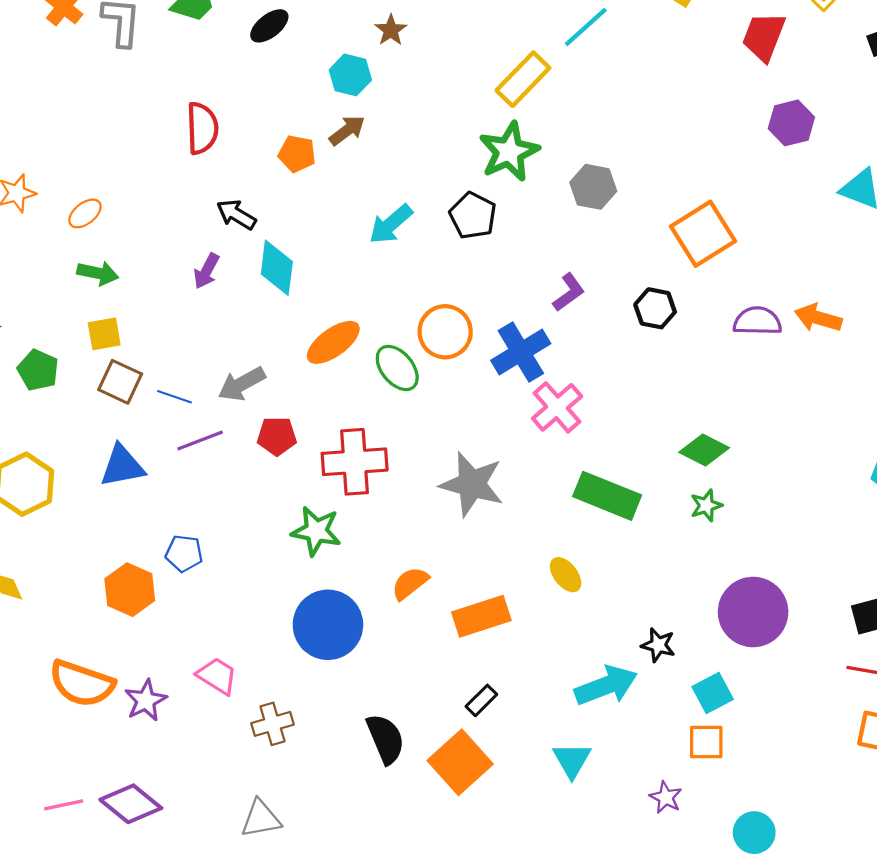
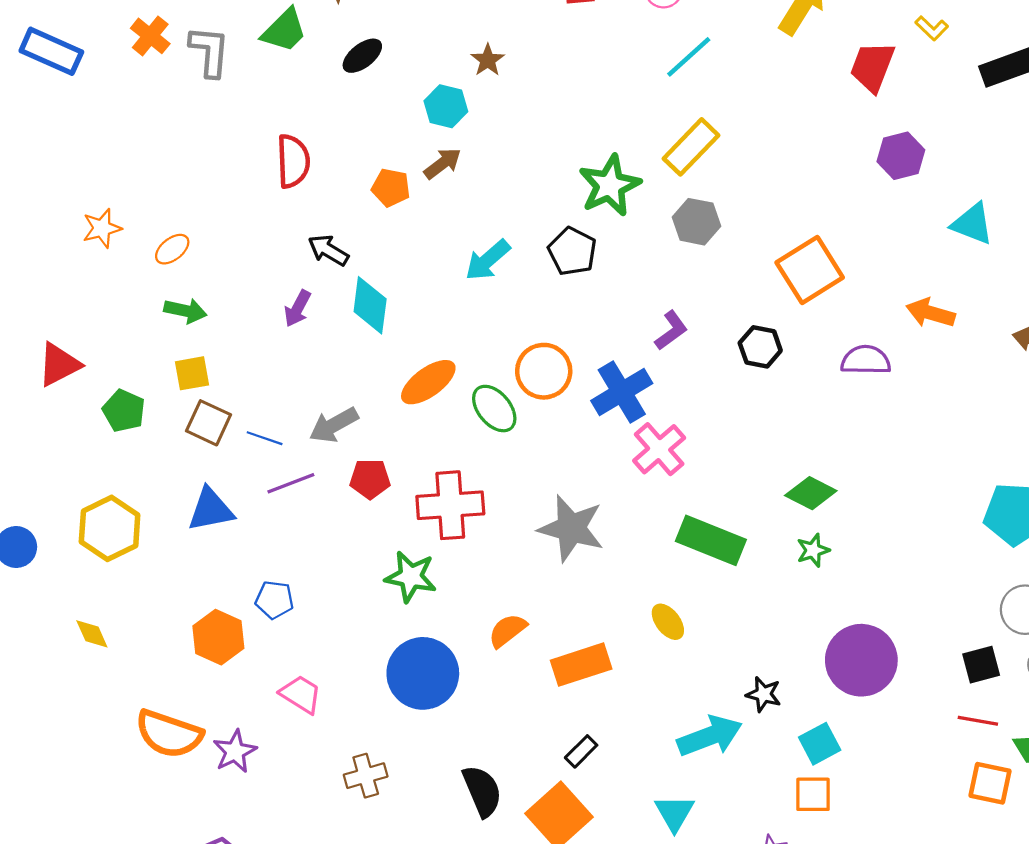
yellow rectangle: (523, 79) -> (691, 147), moved
orange arrow: (818, 318) -> (931, 313), moved
pink trapezoid: (217, 676) -> (301, 694), moved

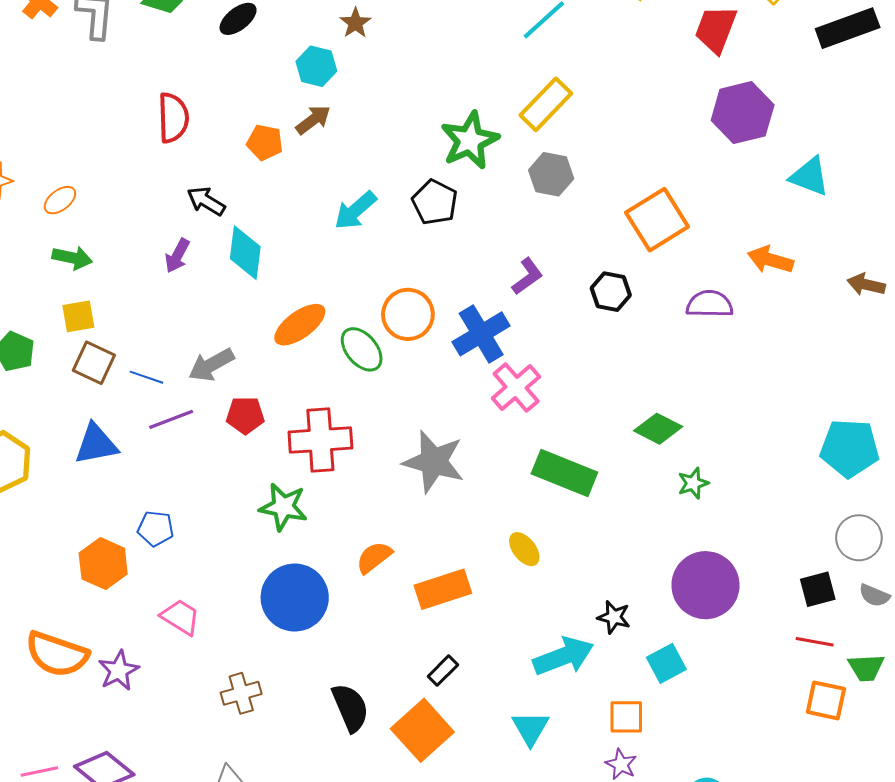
purple hexagon: (901, 156) -> (743, 113), size x1.4
green star: (813, 550) -> (693, 483), moved
orange square: (813, 794) -> (626, 717), moved

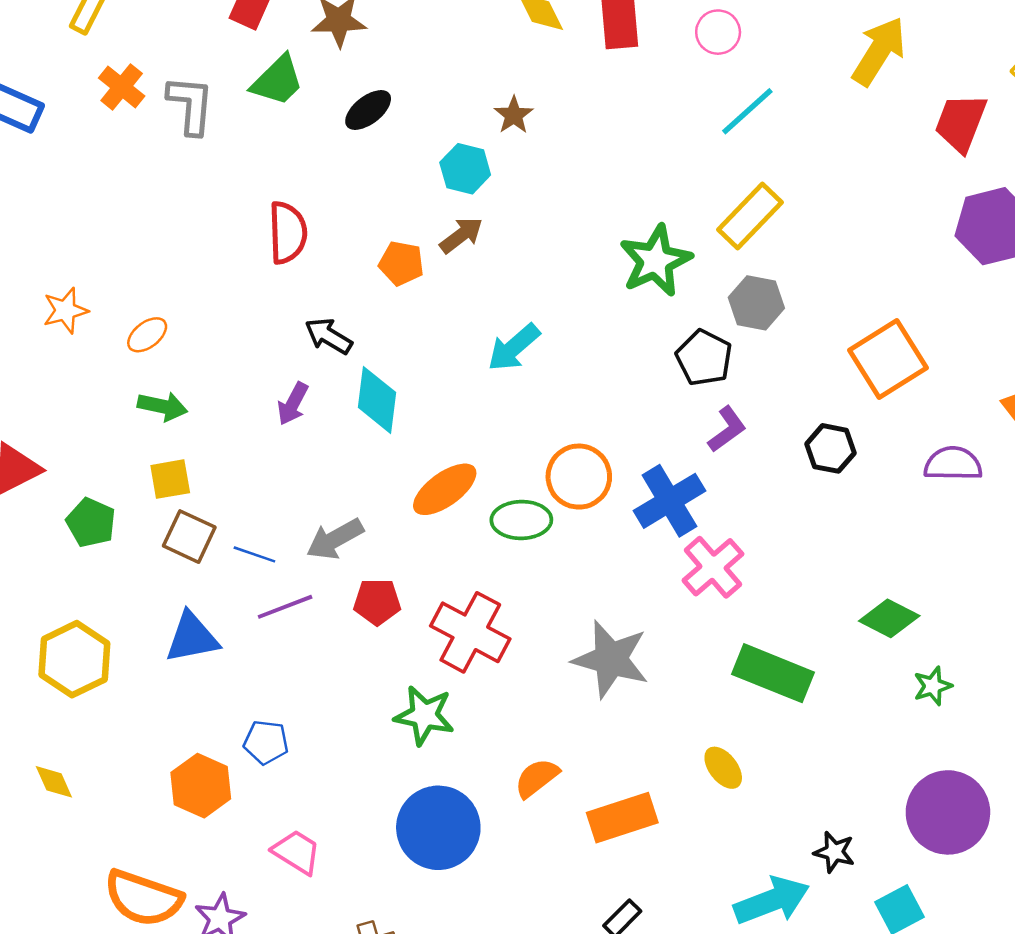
black pentagon: (435, 202) -> (704, 358), moved
green ellipse: (362, 349) -> (521, 520), turned -51
red cross: (320, 440) -> (470, 632), turned 32

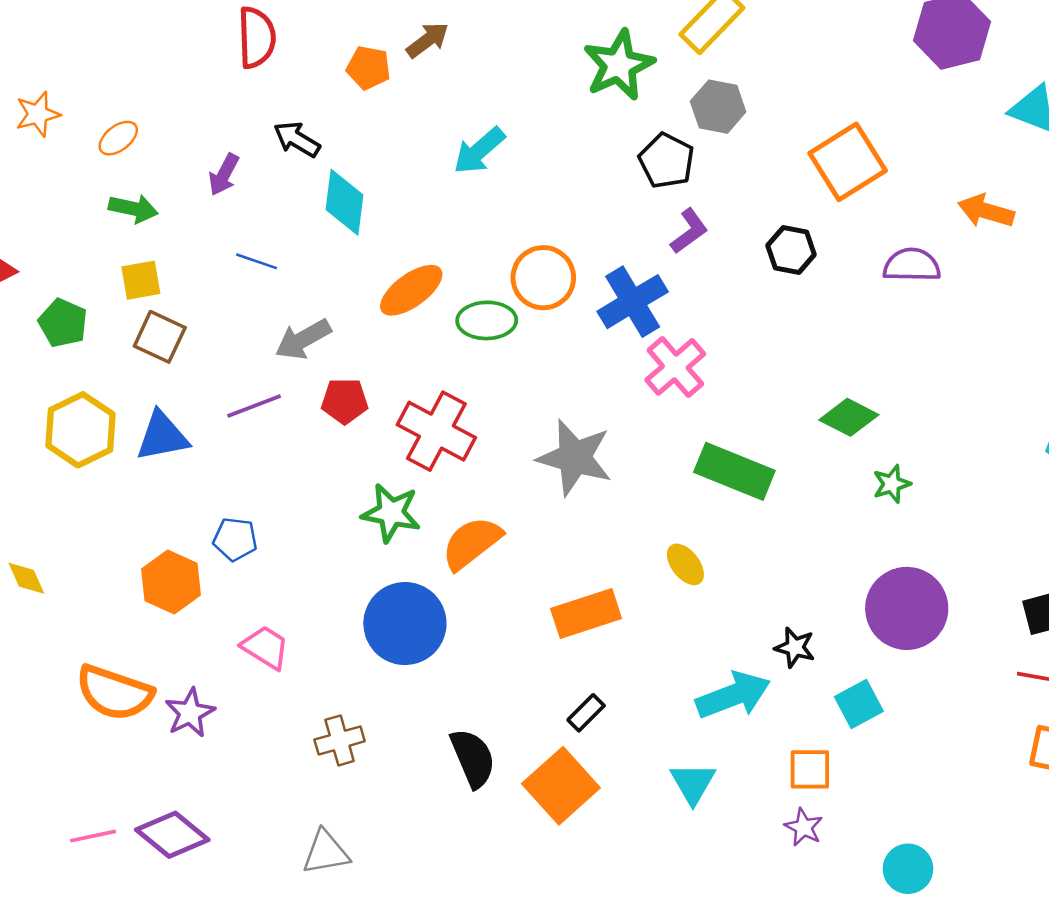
purple arrow: (293, 404) -> (224, 175), moved
blue line: (254, 554) -> (257, 261), moved
yellow hexagon: (74, 659) -> (80, 430), moved
orange semicircle: (537, 778) -> (472, 543), moved, size x1.4

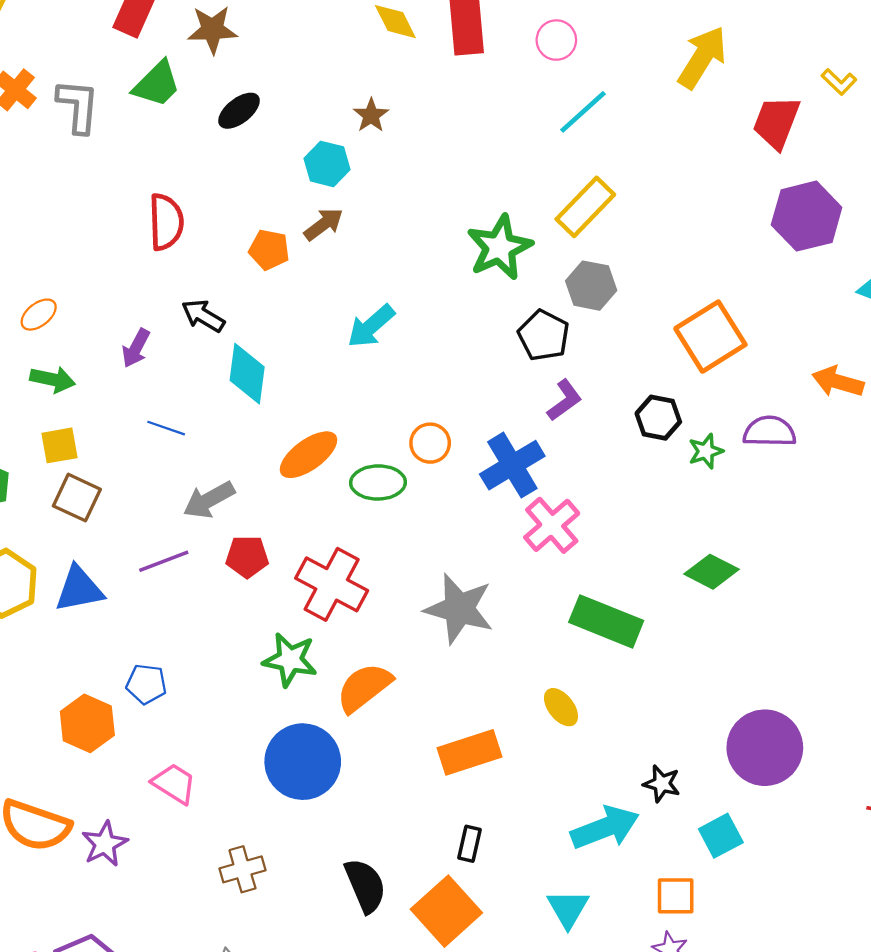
orange circle: (543, 278) -> (430, 443), size x0.7
green star: (892, 484) -> (706, 451), moved
black rectangle: (586, 713) -> (469, 844), turned -32

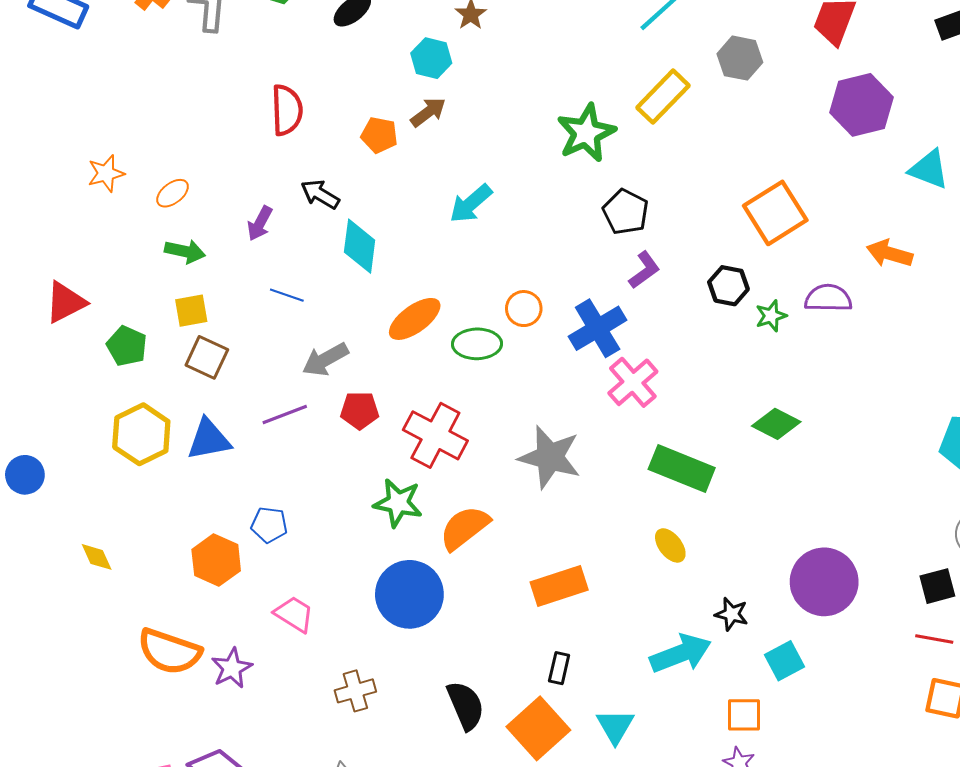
gray hexagon: (591, 286) -> (740, 58), moved
yellow ellipse: (561, 707) -> (670, 545), moved
cyan triangle: (568, 909) -> (615, 726), moved

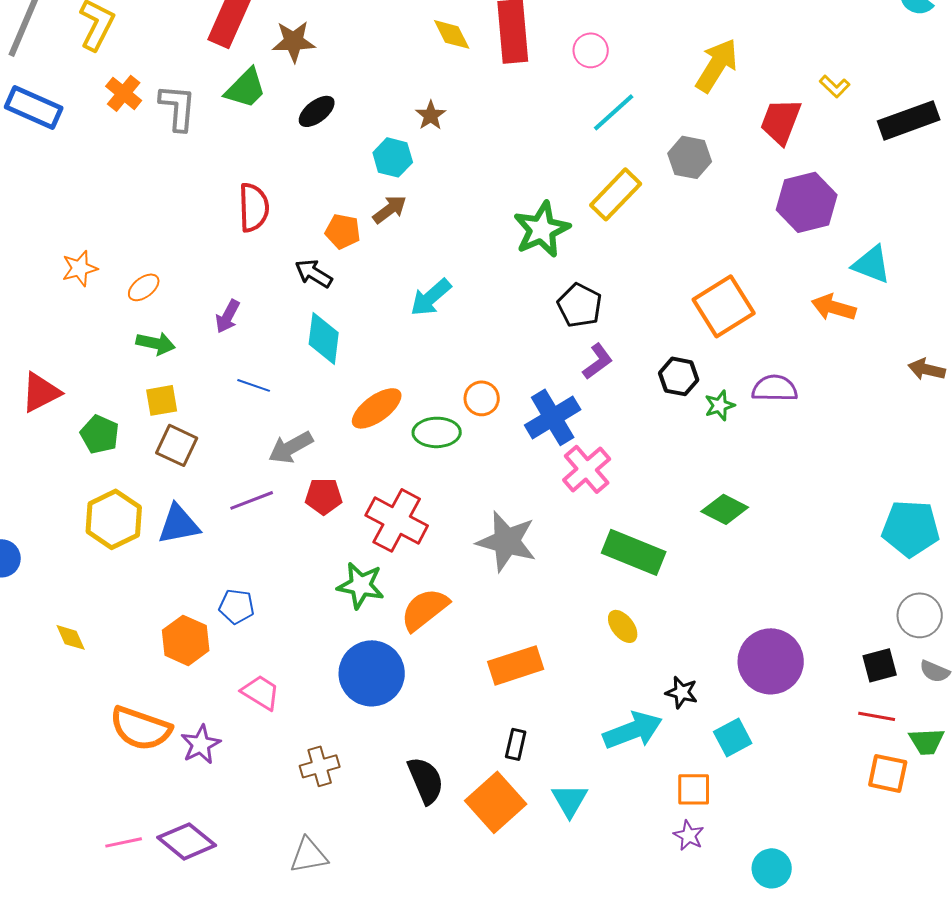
black arrow: (320, 194) -> (314, 273), moved
orange arrow: (890, 253) -> (834, 307), moved

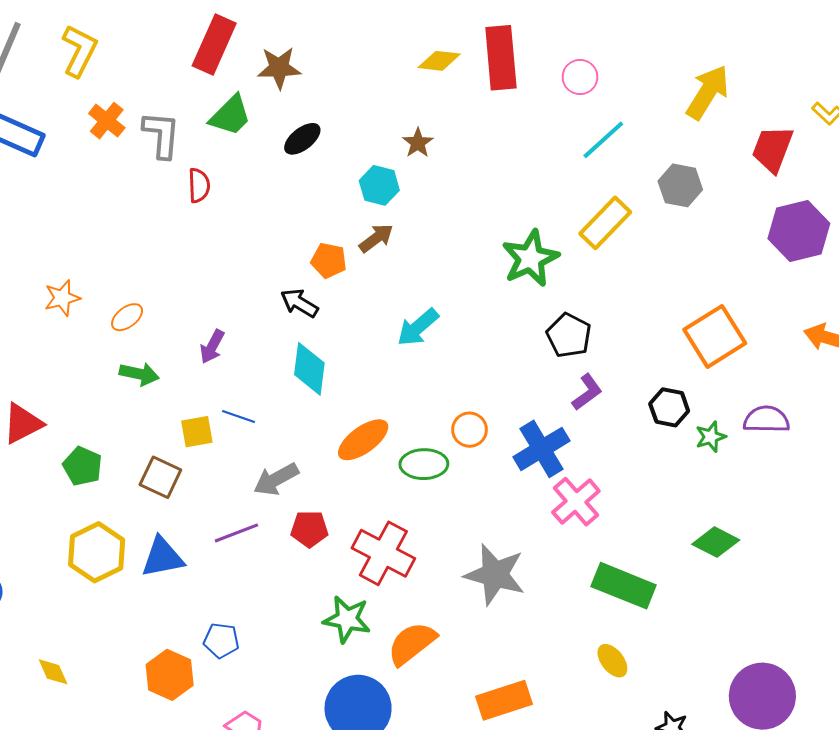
yellow diamond: (452, 34) -> (439, 61), turned -57
red semicircle: (254, 207) -> (199, 185), moved, size x0.7
yellow square: (162, 400) -> (197, 432), moved

